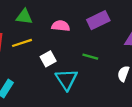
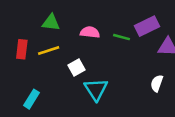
purple rectangle: (98, 20) -> (147, 26), moved
green line: (90, 57) -> (121, 37), moved

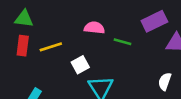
green triangle: (51, 23) -> (24, 19), moved
green line: (121, 37) -> (123, 42), moved

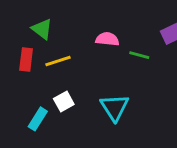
green triangle: (24, 19) -> (42, 29), moved, turned 30
white square: (80, 65) -> (64, 102), moved

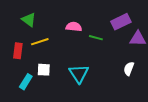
red rectangle: (26, 59) -> (18, 51), moved
white square: (64, 102) -> (44, 70), turned 32

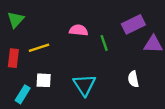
green triangle: (29, 20) -> (16, 20), moved, turned 35
green line: (96, 38) -> (104, 43), turned 56
white semicircle: (129, 69) -> (133, 79), moved, turned -32

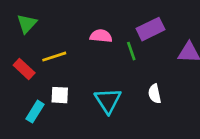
purple rectangle: (133, 24) -> (151, 29), moved
red rectangle: (13, 58) -> (24, 69), turned -54
white semicircle: (133, 79) -> (155, 94), moved

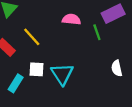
yellow line: (54, 57) -> (32, 37), turned 66
cyan triangle: (108, 101) -> (62, 74), moved

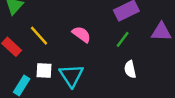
pink semicircle: (71, 19) -> (81, 34), moved, turned 30
green line: (97, 32) -> (123, 39), moved, turned 56

